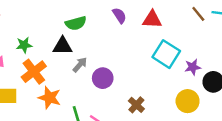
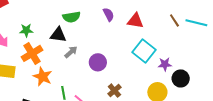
purple circle: (103, 78) -> (98, 62), moved

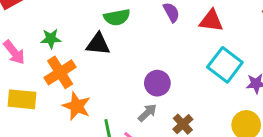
gray arrow: (71, 52) -> (147, 113), moved

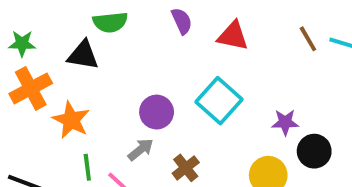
cyan square: (225, 65) -> (219, 101), moved
orange star: (77, 106) -> (71, 120), moved

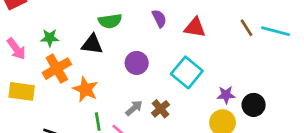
purple circle: (157, 112) -> (137, 63), moved
purple star: (285, 122) -> (226, 95), moved
brown cross: (186, 168) -> (161, 109), moved

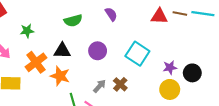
red triangle: (195, 27) -> (159, 16), moved
brown line: (247, 28) -> (180, 13), turned -40
green star: (50, 38) -> (27, 31), moved
black triangle: (92, 44) -> (62, 51), moved

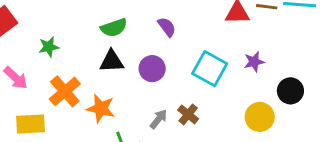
purple semicircle: (111, 14) -> (167, 27), moved
black triangle: (62, 51) -> (112, 61), moved
purple star: (170, 68) -> (254, 62), moved

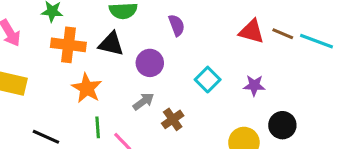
cyan square: (210, 69) -> (208, 80), size x0.7
orange cross: (65, 91) -> (68, 45), moved, turned 32
gray arrow: (159, 119) -> (143, 102), moved

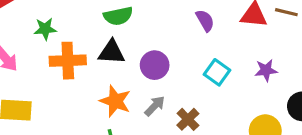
purple semicircle: (177, 25) -> (205, 20), moved
orange star: (87, 88) -> (115, 101), moved

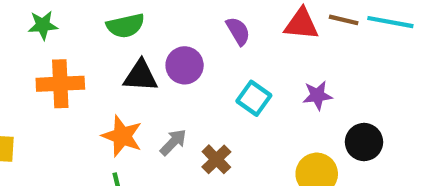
green star: (45, 29) -> (43, 25), moved
black triangle: (112, 52) -> (141, 76), moved
purple circle: (155, 65) -> (185, 65), moved

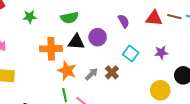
orange cross: (60, 84) -> (51, 49), moved
brown cross: (216, 159) -> (112, 72), moved

